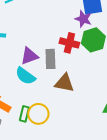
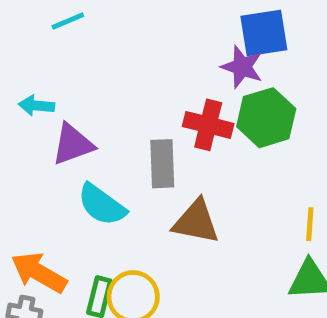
purple triangle: (29, 56) -> (73, 144), moved

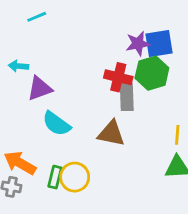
blue square: (264, 33) -> (159, 44), moved
purple star: (242, 67) -> (138, 44), turned -30
gray rectangle: (162, 164) -> (127, 97), moved

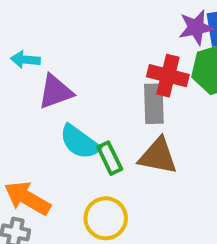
gray rectangle: (127, 97) -> (154, 104), moved
green rectangle: (55, 177) -> (110, 158), moved, turned -40

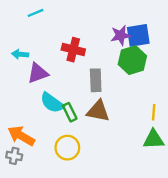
red cross: (168, 76) -> (73, 50), moved

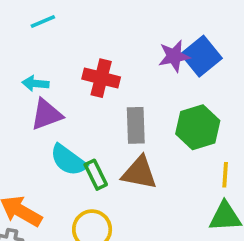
blue square: (138, 35) -> (201, 56), turned -30
cyan arrow: (20, 54) -> (36, 84), moved
green hexagon: (132, 60) -> (198, 127), moved

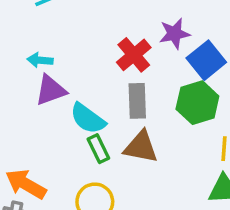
blue square: (201, 56) -> (206, 60), moved
red cross: (101, 78) -> (134, 55), moved, turned 36
cyan semicircle: (68, 160) -> (88, 119), moved

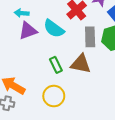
gray rectangle: (137, 101) -> (90, 37), moved
cyan semicircle: (88, 119) -> (54, 29), moved

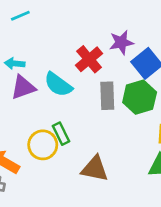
brown triangle: (81, 64) -> (95, 169), moved
yellow circle: (54, 96) -> (43, 145), moved

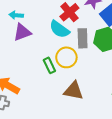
cyan semicircle: (58, 85) -> (59, 29), moved
yellow circle: (43, 145) -> (66, 57), moved

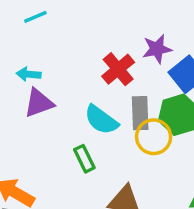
cyan semicircle: (59, 29) -> (101, 120), moved
yellow circle: (66, 57) -> (154, 137), moved

